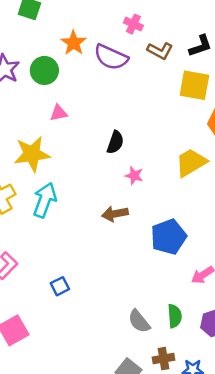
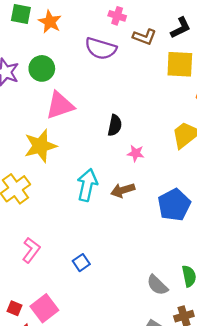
orange star: (74, 43) -> (50, 22), moved
pink triangle: (59, 113) -> (60, 105), size x1.8
cyan arrow: (45, 200) -> (87, 185), moved

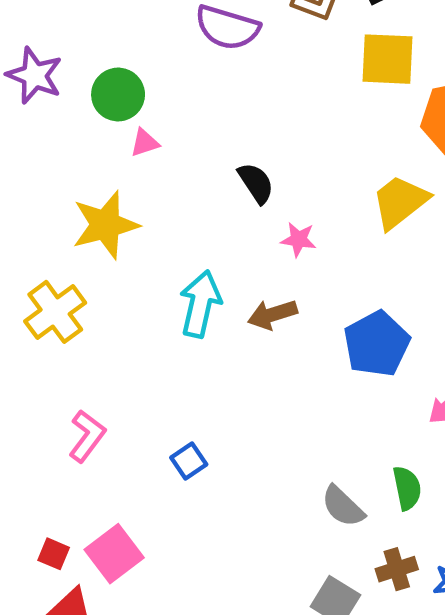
green circle: (42, 68) -> (118, 95), moved
pink triangle: (60, 105) -> (145, 143), size x0.5
black semicircle: (115, 125) -> (256, 183), turned -45

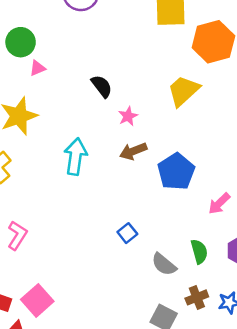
pink star: (299, 240) -> (128, 116), turned -30
brown arrow: (272, 314) -> (133, 151), moved
blue square: (189, 461) -> (127, 233), moved

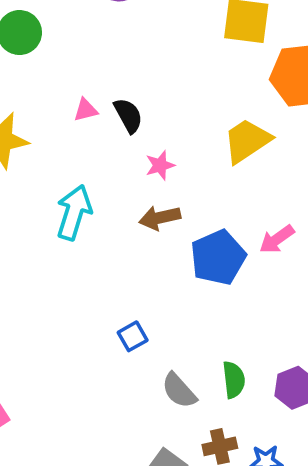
pink triangle: (37, 68) -> (86, 110), moved
pink arrow: (219, 204) -> (277, 239), moved

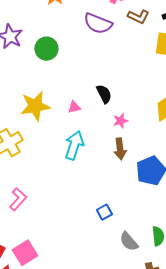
pink triangle: (86, 110) -> (74, 107), moved
brown arrow: (160, 218) -> (120, 149), turned -85

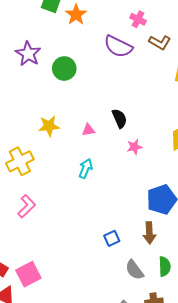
yellow star: (35, 106) -> (49, 126), size x0.7
cyan arrow: (74, 145) -> (86, 169), size x0.7
brown arrow: (120, 149) -> (149, 233), moved
pink L-shape: (18, 199) -> (27, 206), moved

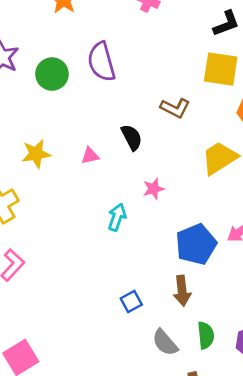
brown L-shape: (160, 42) -> (175, 108), moved
purple semicircle: (118, 47) -> (101, 62), moved, turned 52
pink star: (134, 147) -> (154, 189), moved
cyan arrow: (86, 169) -> (117, 217), moved

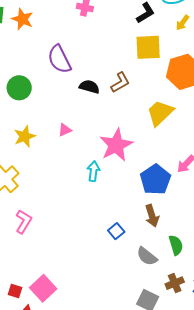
green circle: (52, 74) -> (19, 88), moved
brown L-shape: (175, 108) -> (120, 83), turned -45
black semicircle: (132, 137) -> (89, 87), moved, turned -36
pink star: (154, 189) -> (116, 145), size x2.0

